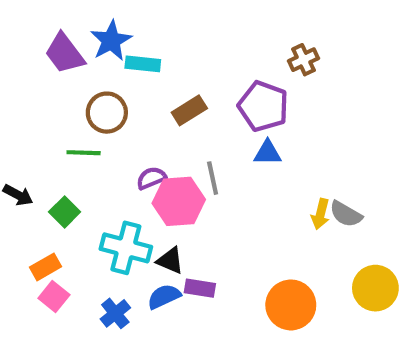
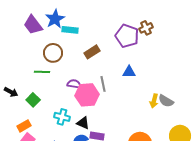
purple pentagon: (263, 106) -> (127, 36), moved
purple semicircle: (151, 178) -> (74, 84), turned 32
cyan cross: (126, 248) -> (62, 117), size x0.7

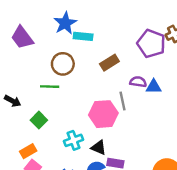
purple trapezoid: (33, 25) -> (22, 38), moved
purple semicircle: (74, 84) -> (138, 82), moved
black arrow: (11, 92) -> (13, 101), moved
cyan cross: (62, 117) -> (74, 140), turned -35

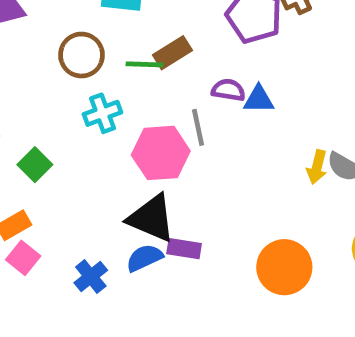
green line: (50, 87) -> (144, 64), moved
cyan cross: (74, 140) -> (102, 113), moved
black triangle: (99, 148) -> (151, 218), size x1.6

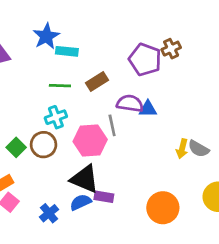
brown circle: (81, 55) -> (44, 145), moved
green line: (144, 64) -> (60, 86), moved
purple semicircle: (228, 90) -> (130, 103), size x1.4

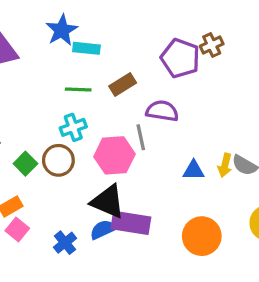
blue triangle: (148, 109) -> (194, 170), moved
purple rectangle: (104, 197) -> (131, 223), size x1.6

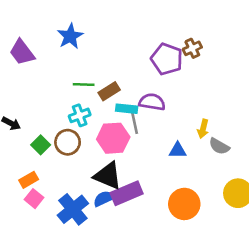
cyan rectangle: (86, 48) -> (127, 109), moved
brown rectangle: (123, 85) -> (109, 91), moved
yellow arrow: (225, 165) -> (203, 129), moved
purple rectangle: (131, 223) -> (127, 193), turned -32
blue cross: (65, 243) -> (73, 209), size x1.6

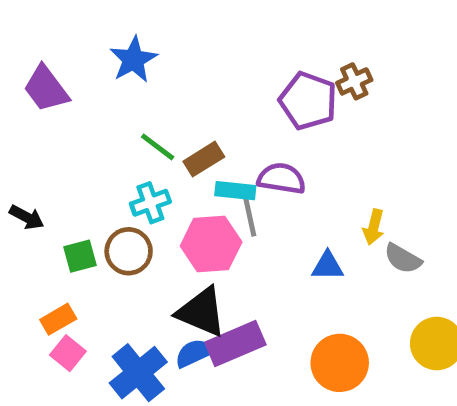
green line: (84, 85) -> (158, 147), turned 35
green square: (41, 145) -> (80, 256), turned 30

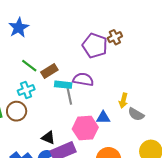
pink hexagon: (211, 244) -> (85, 128), moved
black triangle: (201, 312) -> (48, 138), size x0.6

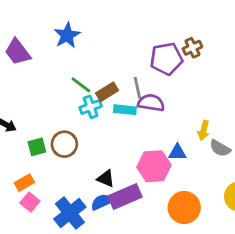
purple pentagon: (95, 46) -> (166, 59), turned -30
cyan cross: (26, 90) -> (91, 107), moved
gray line: (69, 96) -> (137, 88), moved

